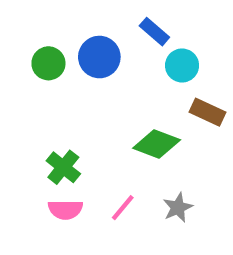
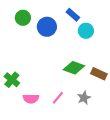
green circle: (48, 63) -> (23, 18), moved
brown rectangle: (207, 112) -> (99, 74), moved
green cross: (63, 167) -> (12, 80), moved

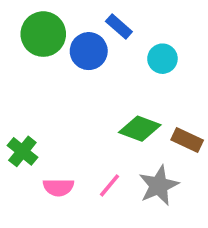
blue rectangle: (73, 15) -> (119, 26), moved
green circle: (23, 18) -> (43, 34), size x1.5
gray star: (84, 98) -> (159, 185), size x1.5

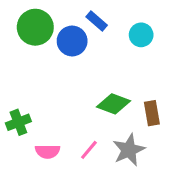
cyan circle: (162, 59) -> (141, 35), moved
brown rectangle: (187, 140) -> (152, 113), turned 55
green cross: (22, 151) -> (18, 122), turned 30

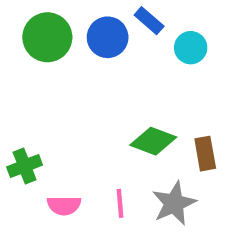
blue rectangle: (97, 21) -> (149, 21), moved
blue circle: (72, 41) -> (108, 37), moved
pink line: (89, 150) -> (120, 203), turned -45

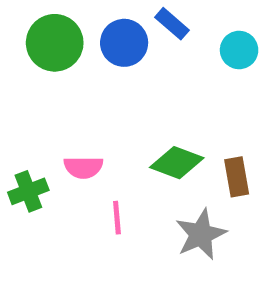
cyan circle: (191, 48) -> (239, 50), moved
pink line: (120, 203) -> (117, 218), moved
pink semicircle: (64, 205) -> (83, 167), moved

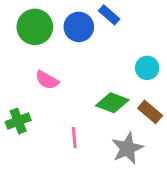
cyan circle: (239, 50) -> (147, 68), moved
pink semicircle: (83, 167) -> (47, 80), moved, turned 30
brown rectangle: (237, 177) -> (150, 112), turned -40

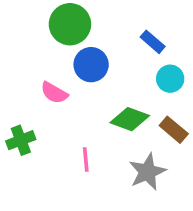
blue rectangle: (109, 15) -> (153, 42), moved
green circle: (35, 27) -> (70, 24), moved
blue circle: (79, 27) -> (91, 65), moved

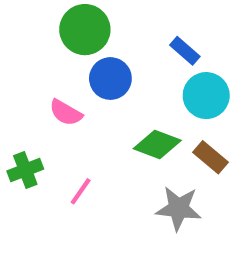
cyan circle: (170, 79) -> (206, 96), size x1.4
pink line: (86, 160) -> (81, 191), moved, turned 40
gray star: (147, 172) -> (179, 208), turned 30

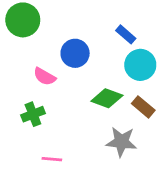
green circle: (85, 30) -> (23, 20), moved
green cross: (25, 170) -> (33, 114), moved
pink line: (81, 191) -> (52, 159), moved, turned 60

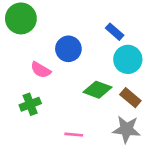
gray star: (121, 142) -> (126, 129), moved
pink line: (52, 159) -> (74, 135), moved

